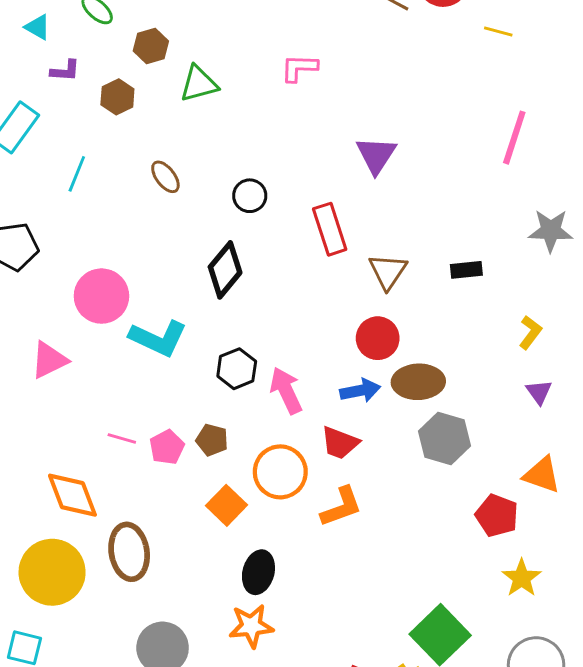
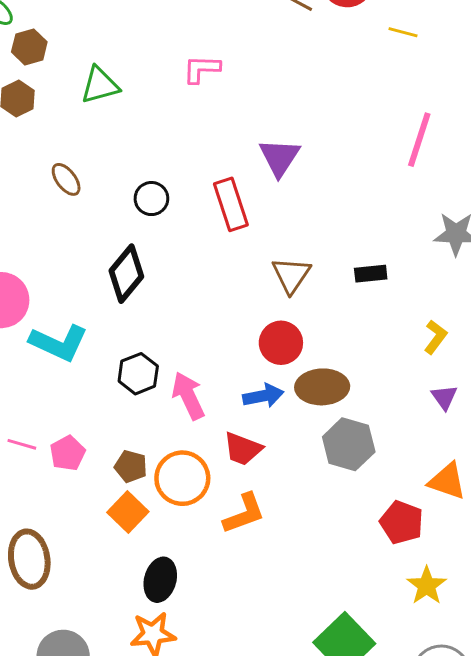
brown hexagon: (151, 46) -> (29, 47), moved
red rectangle: (330, 229) -> (231, 204), moved
brown pentagon: (212, 440) -> (131, 466), moved

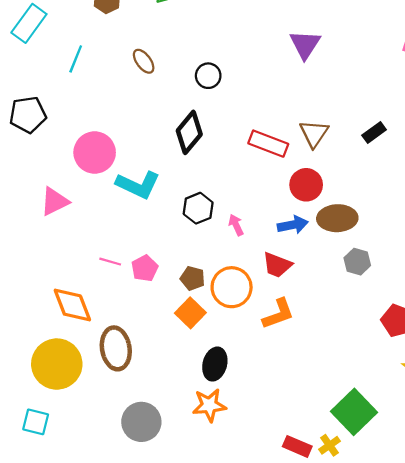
red rectangle: (231, 204) -> (268, 144), moved, turned -51
black rectangle: (371, 274) -> (374, 132), turned -30
pink arrow: (188, 396) -> (236, 225), size x0.6
gray hexagon: (349, 444) -> (357, 262), size x0.7

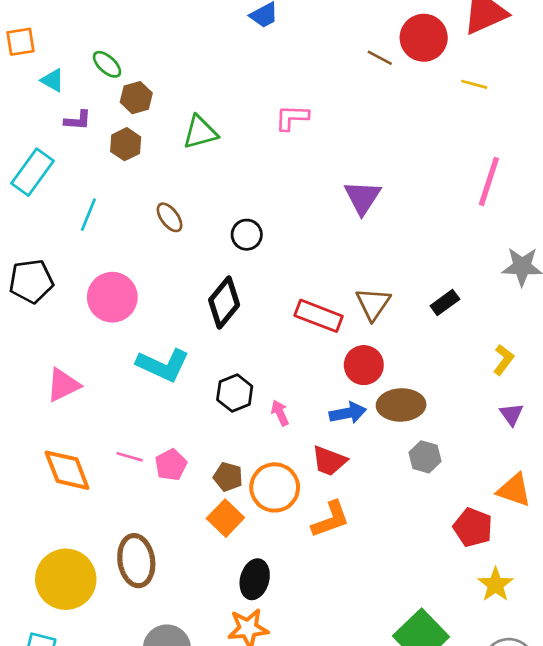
pink circle: (95, 153) -> (112, 297), moved
orange diamond: (72, 305) -> (67, 470), moved

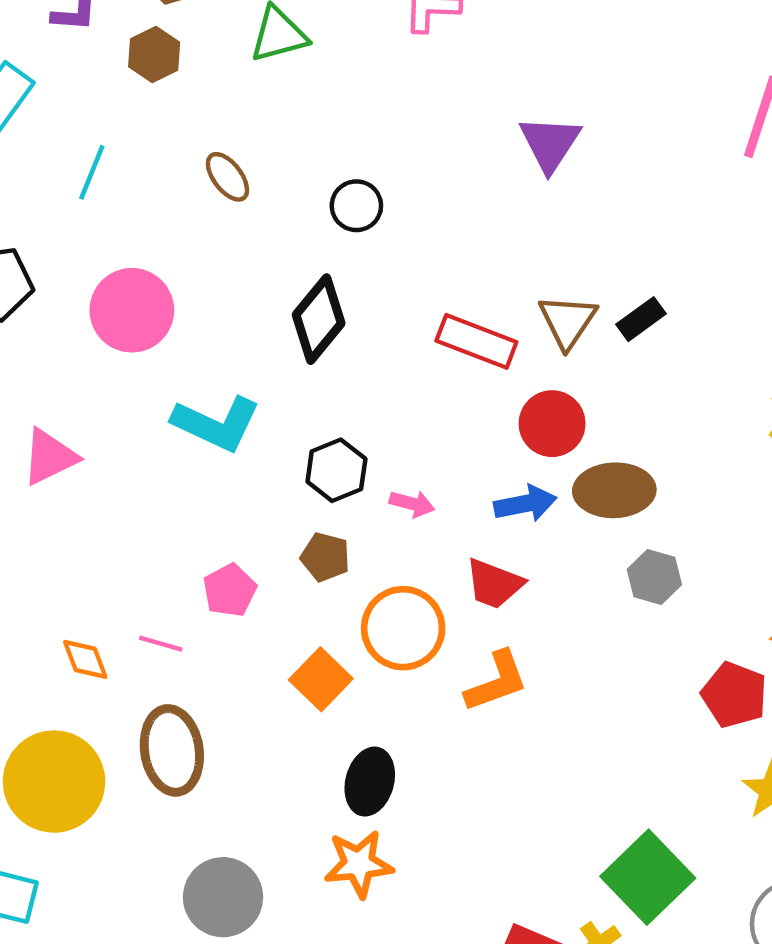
black rectangle: (445, 303) -> (641, 319), moved
pink arrow: (280, 413) -> (412, 504), turned 130
pink line: (130, 457) -> (161, 644), moved
orange diamond: (67, 470) -> (85, 659), moved, size x0.6
brown pentagon: (228, 477) -> (325, 557), moved

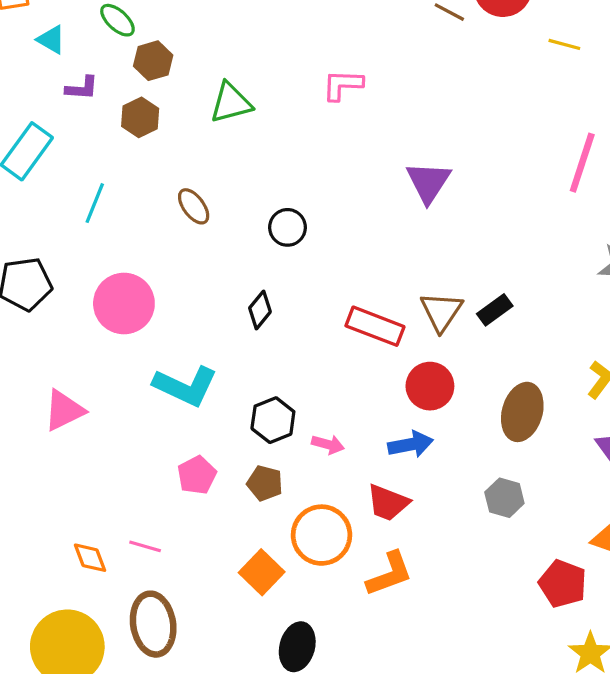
black diamond: (319, 319) -> (260, 310), size x0.6
brown ellipse: (614, 490) -> (522, 412), moved, turned -72
pink pentagon: (230, 590) -> (197, 475), moved

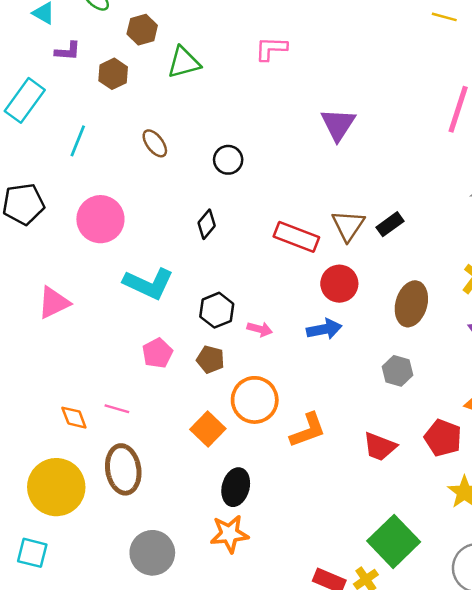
brown hexagon: (153, 61) -> (142, 30), moved
red trapezoid: (388, 503) -> (380, 447), moved

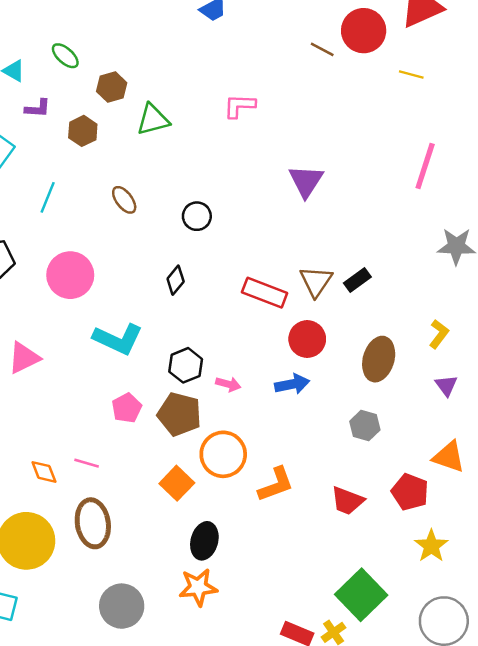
brown pentagon: (210, 359) -> (179, 414), size x1.6

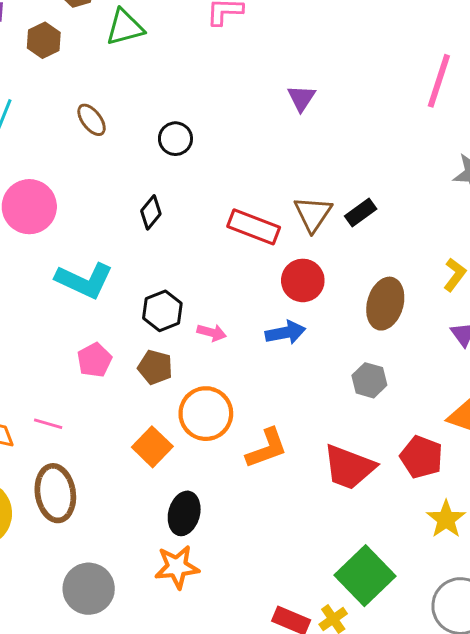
purple triangle: (306, 181) -> (301, 98), size x0.7
brown pentagon: (179, 414) -> (155, 367), size x0.7
red trapezoid: (347, 501) -> (349, 467), size x1.4

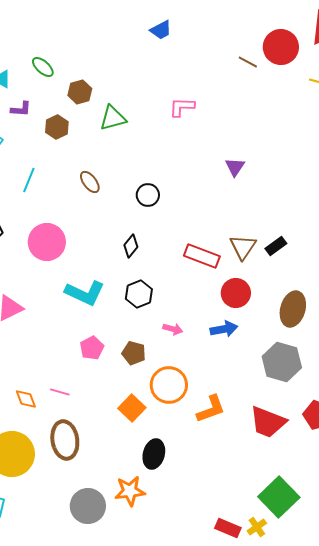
black hexagon: (162, 311) -> (139, 294), moved
gray hexagon: (369, 380) -> (282, 362), size x1.6
orange star: (177, 567) -> (130, 491), moved

